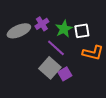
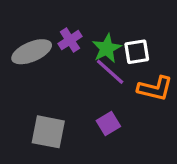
purple line: (56, 48) -> (110, 72), moved
gray square: (50, 68) -> (48, 132), moved, turned -30

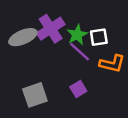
purple cross: (70, 40) -> (51, 29), size x1.6
gray square: (48, 132) -> (35, 95), turned -30

